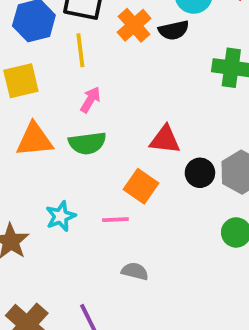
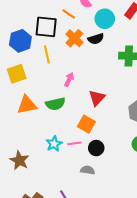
pink arrow: (90, 100) -> (69, 79), moved
red triangle: (165, 140) -> (97, 98), turned -48
black circle: (200, 173) -> (96, 148), moved
cyan star: (61, 216) -> (54, 144), moved

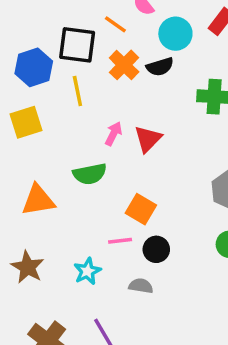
red triangle: (97, 98) -> (148, 139), moved
orange triangle: (27, 105) -> (38, 200), moved
cyan star: (54, 144) -> (87, 271), moved

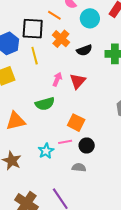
black semicircle: (160, 67) -> (84, 50), moved
cyan star: (87, 271) -> (46, 151), moved

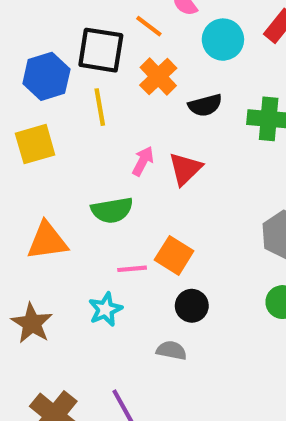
pink line: (65, 142) -> (132, 269), moved

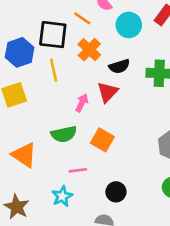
red triangle: (185, 169) -> (108, 92), moved
orange triangle: (47, 241) -> (24, 155), turned 44
orange square: (174, 255) -> (102, 140), moved

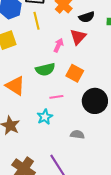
black circle: (116, 192) -> (95, 101), moved, size x1.6

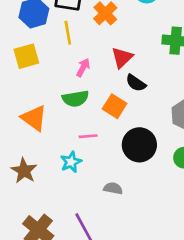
black semicircle: (87, 17) -> (136, 83), moved, turned 49
pink arrow: (59, 45) -> (83, 68), moved

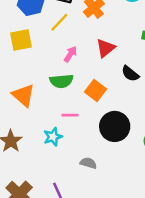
yellow line: (68, 33) -> (59, 22), turned 48
black semicircle: (136, 83) -> (130, 74), moved

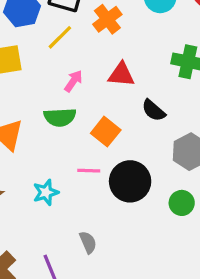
red triangle: (106, 48) -> (121, 74), turned 42
pink line: (70, 115) -> (89, 171), moved
gray semicircle: (88, 163) -> (88, 242), moved, turned 49

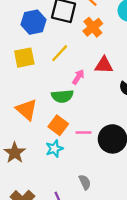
yellow line: (60, 37) -> (60, 53), moved
pink arrow: (73, 81) -> (78, 77), moved
orange square: (106, 132) -> (58, 125), moved

